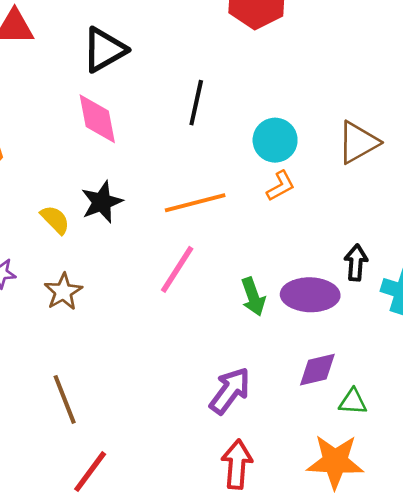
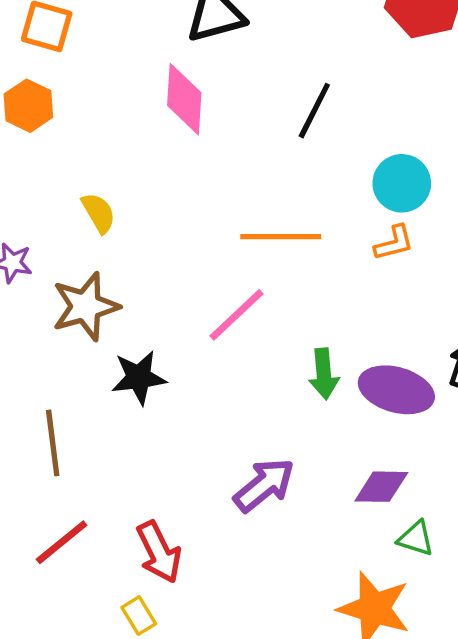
black star: (102, 202) -> (139, 377), moved
brown star: (63, 292) -> (86, 306), size x1.4
red arrow: (237, 464) -> (159, 552), moved, turned 135

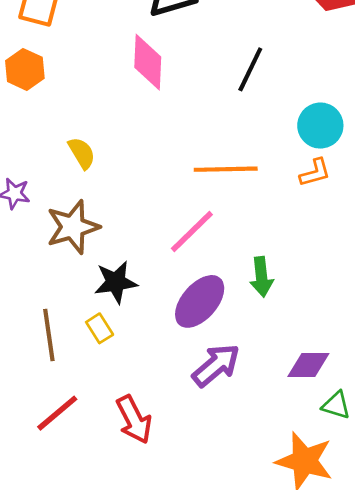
purple ellipse: (396, 390) -> (200, 301), moved, turned -64
yellow rectangle: (139, 616) -> (100, 328), moved

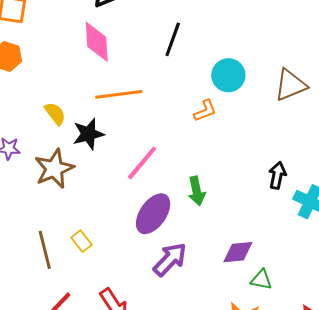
orange line: (226, 169) -> (119, 94), moved
orange L-shape: (315, 173) -> (205, 111), moved
black star: (116, 282) -> (89, 134), moved

